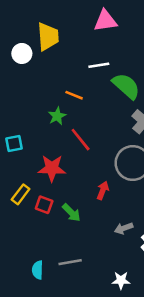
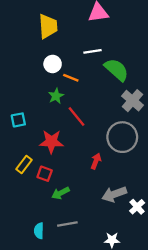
white circle: (22, 53) -> (53, 64), moved
green arrow: (71, 213) -> (61, 193), moved, turned 108
gray arrow: (124, 228) -> (114, 194), size x1.5

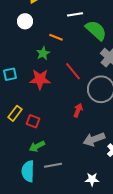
white circle: (53, 64) -> (25, 21), moved
red line: (77, 117) -> (73, 71), moved
red star: (51, 142) -> (40, 79), moved
green arrow: (61, 193) -> (37, 146), moved
cyan semicircle: (39, 231) -> (28, 171), size x1.5

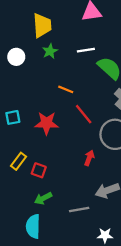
white circle: (25, 21) -> (16, 57), moved
orange line: (56, 37) -> (66, 89), moved
green star: (43, 53) -> (50, 51), moved
gray line: (53, 165) -> (79, 210), moved

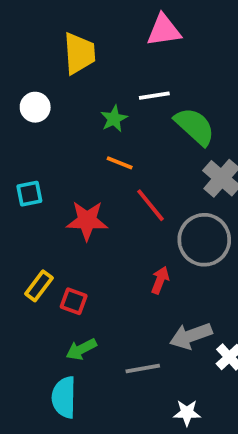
green star: (50, 51) -> (114, 119), moved
cyan square: (13, 117) -> (29, 194), moved

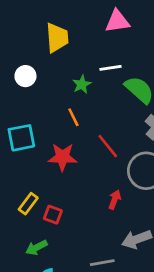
orange line: (120, 163) -> (73, 117), moved, turned 42
cyan square: (29, 194) -> (21, 138), size x1.5
green arrow: (81, 349) -> (36, 248), moved

